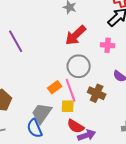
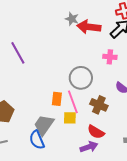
red arrow: (76, 35) -> (89, 27), moved, turned 50
orange rectangle: (55, 87) -> (57, 99), turned -48
red semicircle: (76, 126) -> (96, 132), moved

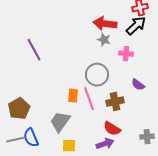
gray star: (72, 19) -> (104, 40), moved
brown cross: (99, 105) -> (115, 102), turned -36
yellow square: (70, 118) -> (69, 146), moved
blue semicircle: (37, 140) -> (31, 138), moved

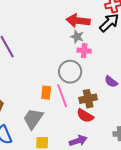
pink cross: (126, 54) -> (84, 51), moved
red semicircle: (112, 129) -> (85, 116), moved

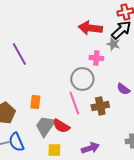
gray star: (77, 37) -> (113, 44), moved
orange rectangle: (46, 93) -> (35, 102), moved
red semicircle: (85, 116) -> (61, 126), moved

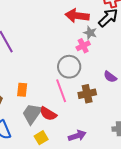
gray star: (113, 44) -> (90, 33), moved
pink cross: (96, 58) -> (83, 46), turned -32
yellow square: (54, 150) -> (41, 138), turned -32

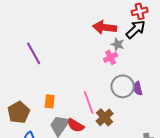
gray circle: (69, 67) -> (123, 86), moved
purple semicircle: (110, 77) -> (138, 88), turned 40
brown cross: (87, 94) -> (105, 117), moved, turned -30

